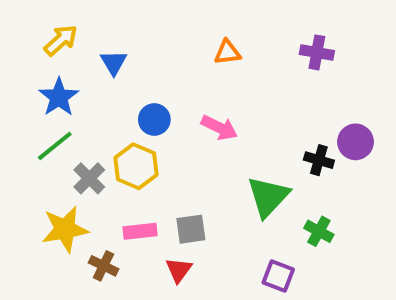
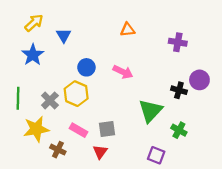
purple cross: (317, 52) -> (178, 42), moved
green line: (55, 146) -> (18, 98), moved, turned -50
pink rectangle: (140, 231) -> (78, 130), turned 36

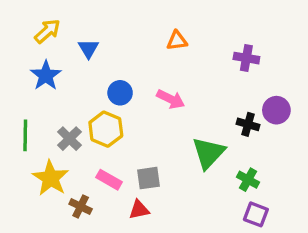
yellow star: (36, 129) -> (51, 178), turned -30
red triangle: (100, 152) -> (139, 210), turned 42
purple square: (156, 155) -> (256, 214), moved

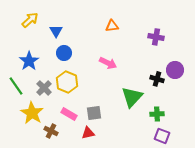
blue star: (46, 75) -> (29, 61), moved
blue circle: (120, 93) -> (64, 53), moved
green line: (25, 135) -> (16, 86), turned -36
green cross: (248, 180) -> (157, 114), turned -32

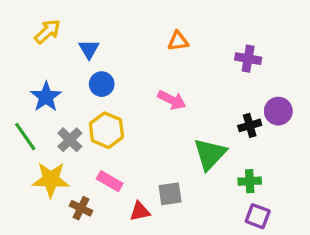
black cross: (157, 79) -> (250, 125), turned -32
yellow star: (32, 113) -> (51, 180), turned -30
gray square: (94, 113) -> (170, 194), moved

